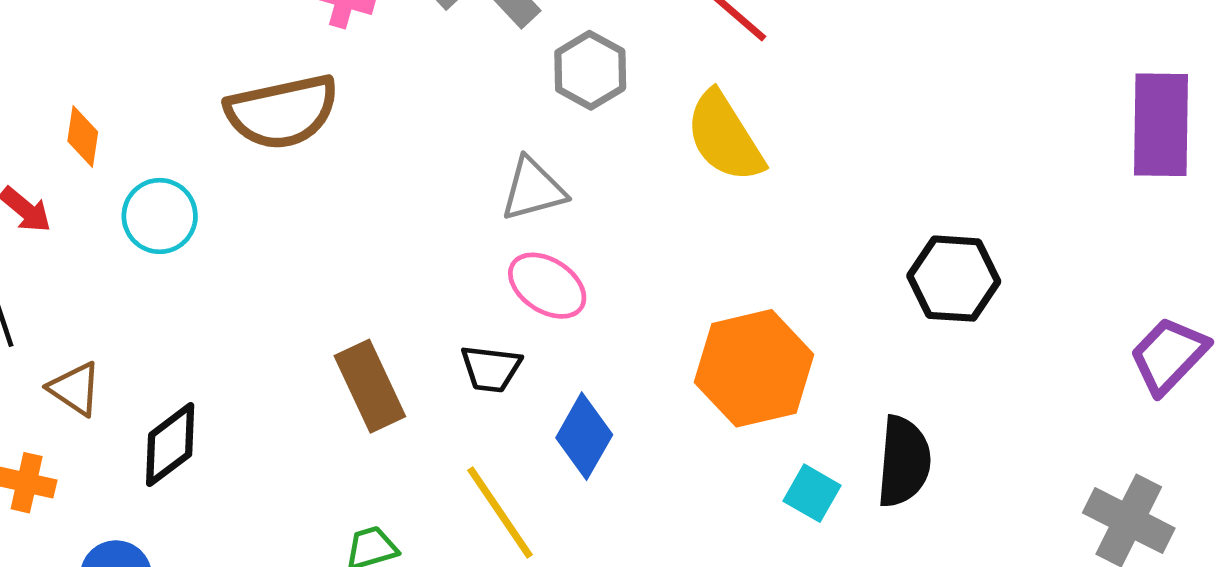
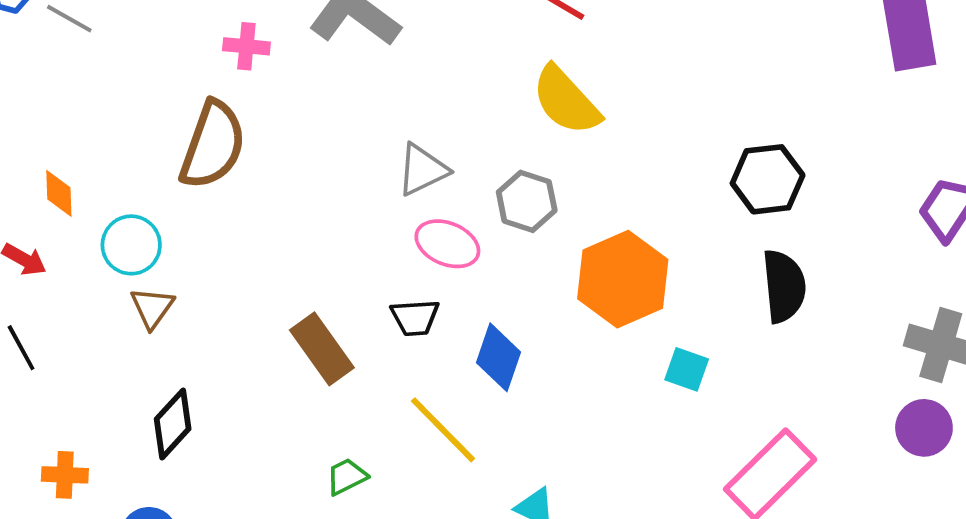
gray hexagon: (590, 70) -> (527, 201), moved
brown semicircle: (282, 112) -> (213, 145), turned -48
brown triangle: (75, 389) -> (152, 308), moved, turned 42
black semicircle: (904, 462) -> (784, 286), moved

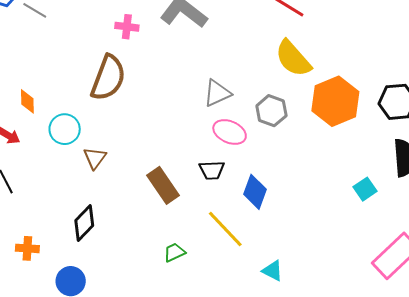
orange hexagon: (623, 279) -> (335, 101), moved
brown triangle: (152, 308) -> (95, 158), moved
cyan square: (687, 369) -> (365, 189), moved, turned 35

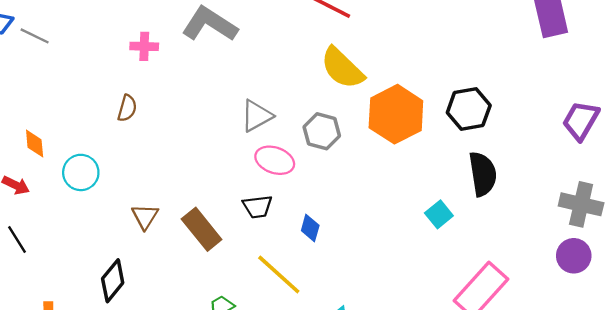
brown semicircle: (108, 78) -> (127, 108), size x0.5
brown triangle: (95, 158) -> (145, 216), moved
blue diamond: (255, 192) -> (310, 228), size x0.7

